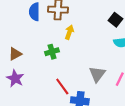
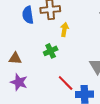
brown triangle: (15, 54) -> (15, 58), turned 40

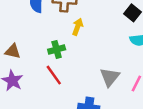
red line: (66, 83) -> (54, 75), moved

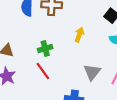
yellow arrow: (78, 27) -> (79, 35), moved

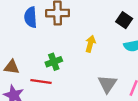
red line: (43, 71) -> (41, 81), moved, turned -42

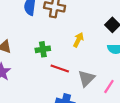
red line: (41, 81) -> (60, 69), moved

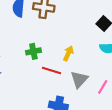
yellow arrow: (78, 40) -> (68, 53), moved

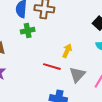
green cross: (33, 51) -> (28, 31), moved

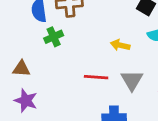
yellow arrow: (67, 51) -> (120, 45), moved, turned -88

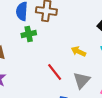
red line: (96, 77) -> (55, 72), turned 36

